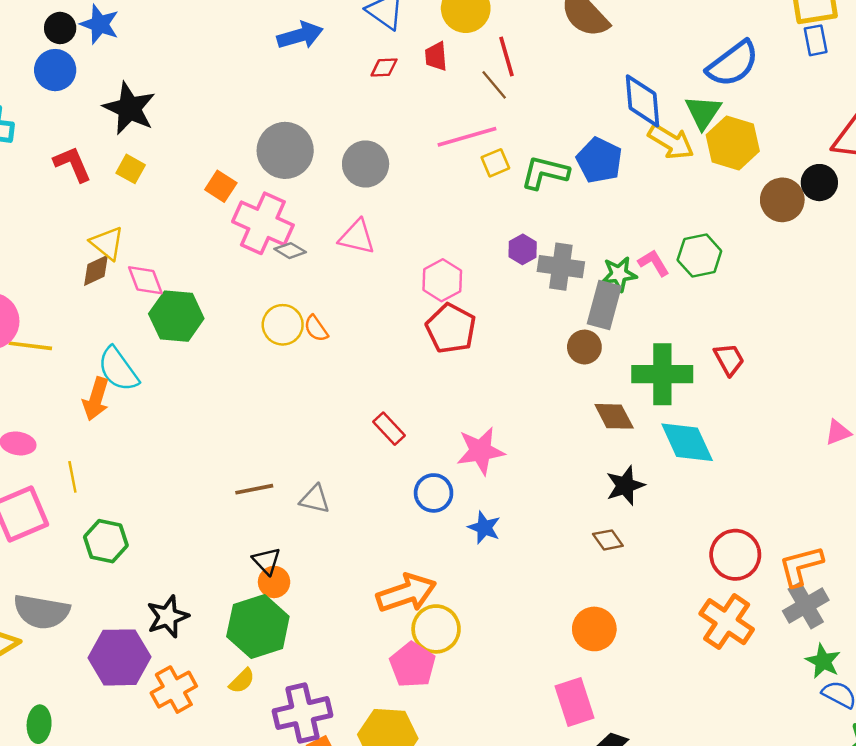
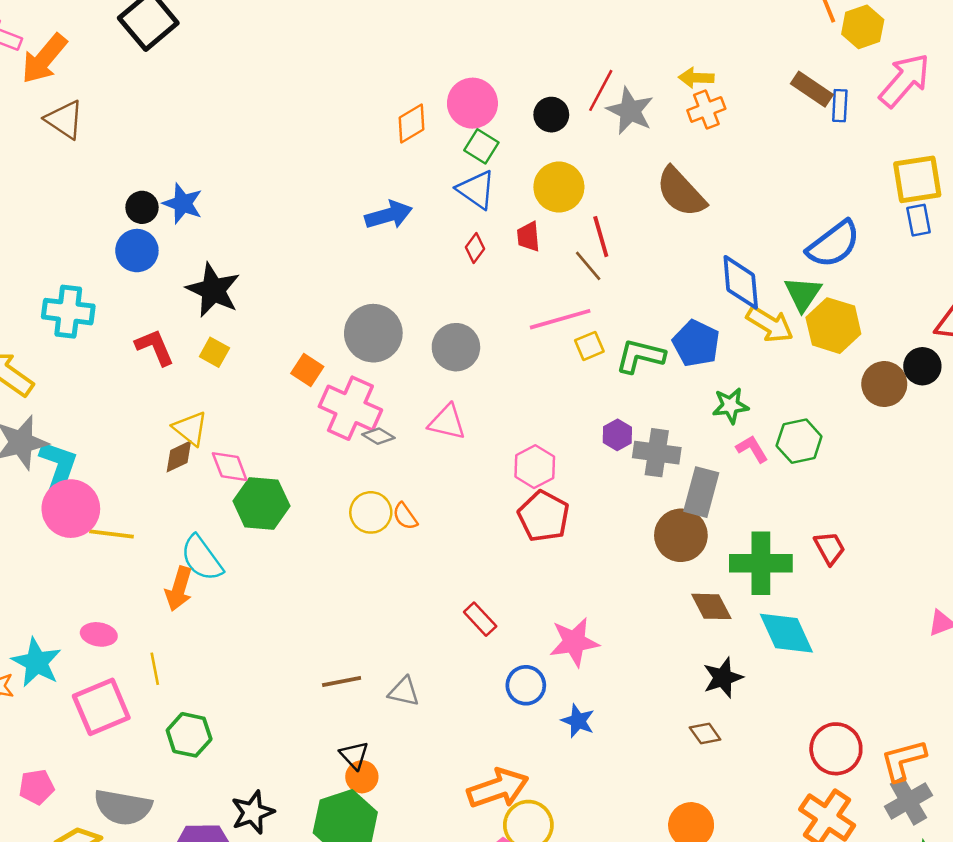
red diamond: (384, 68) -> (475, 248), turned -52
green star: (619, 274) -> (730, 406), moved
brown circle: (584, 347) -> (681, 535), size x1.5

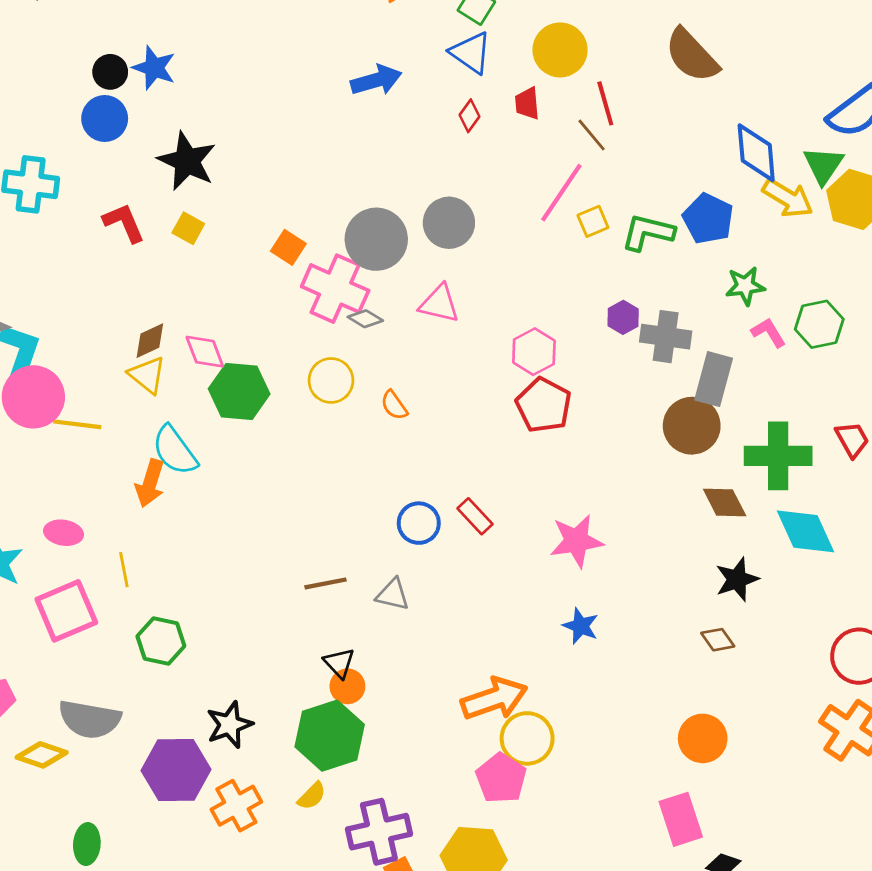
pink line: (560, 319) -> (561, 193), turned -40
gray circle: (373, 333) -> (376, 239), moved
yellow triangle: (190, 429) -> (147, 375), moved
yellow circle: (371, 512) -> (331, 380), moved
blue circle: (526, 685) -> (419, 523), moved

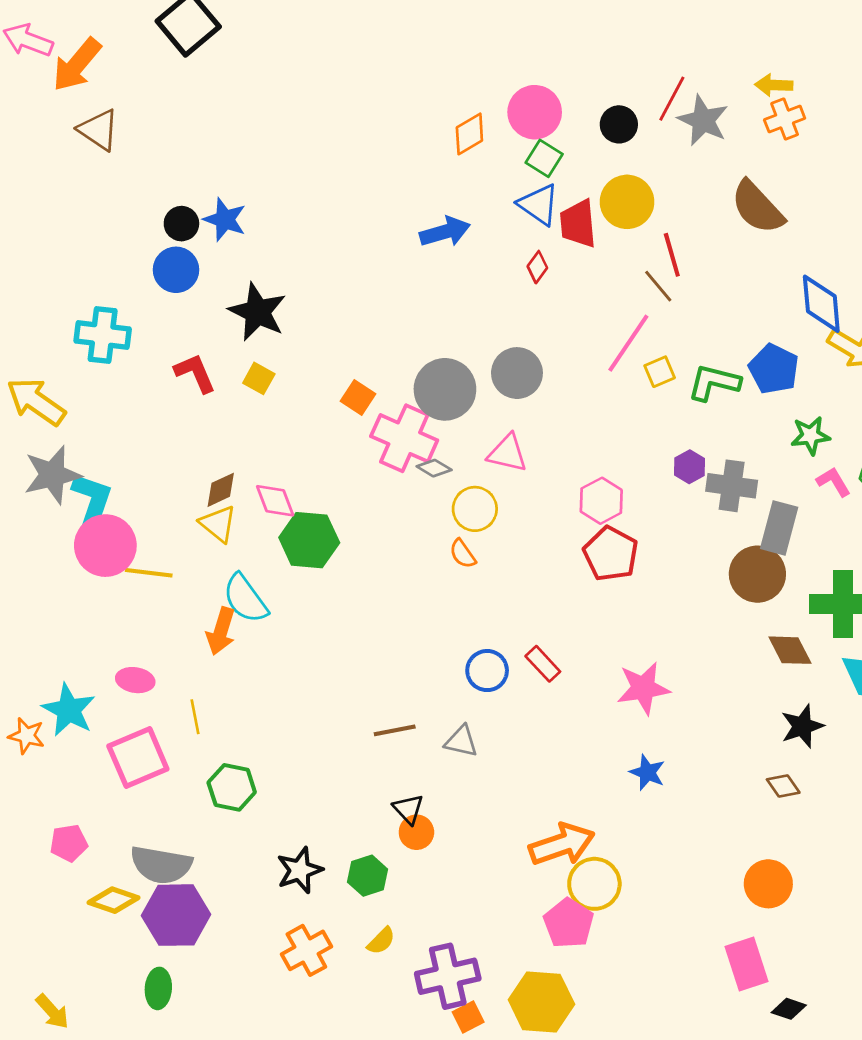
red trapezoid: (527, 103) -> (578, 224), moved, size x1.5
yellow circle: (331, 380) -> (475, 509), moved
green hexagon: (330, 736) -> (368, 876), moved, size x0.6
purple hexagon: (176, 770) -> (176, 915), moved

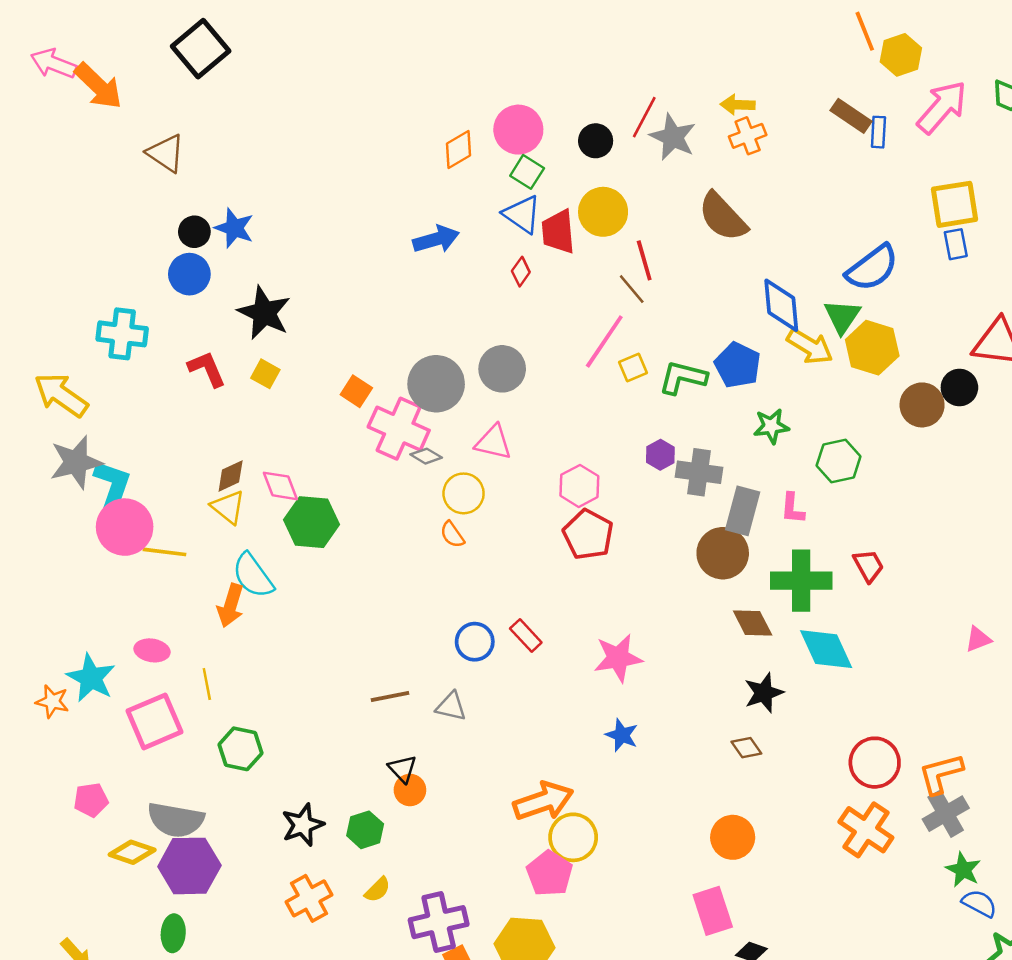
orange arrow: (77, 65) -> (98, 86), turned -86
brown triangle: (99, 130) -> (166, 153), moved
pink L-shape: (834, 482) -> (792, 508), moved, turned -144

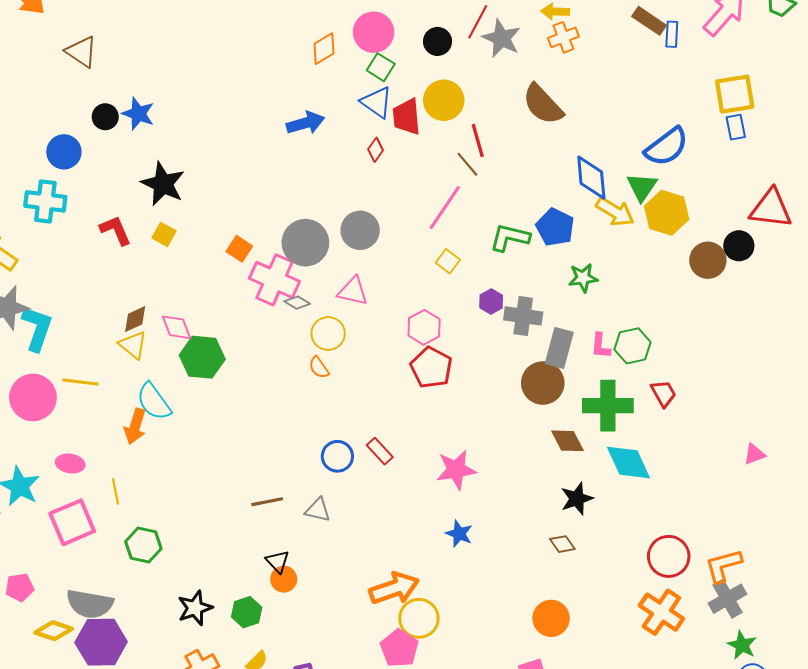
blue circle: (189, 274) -> (64, 152), moved
yellow square: (633, 368) -> (448, 261), moved, turned -30
green hexagon: (839, 461) -> (633, 346), moved
pink circle: (125, 527) -> (33, 397), moved

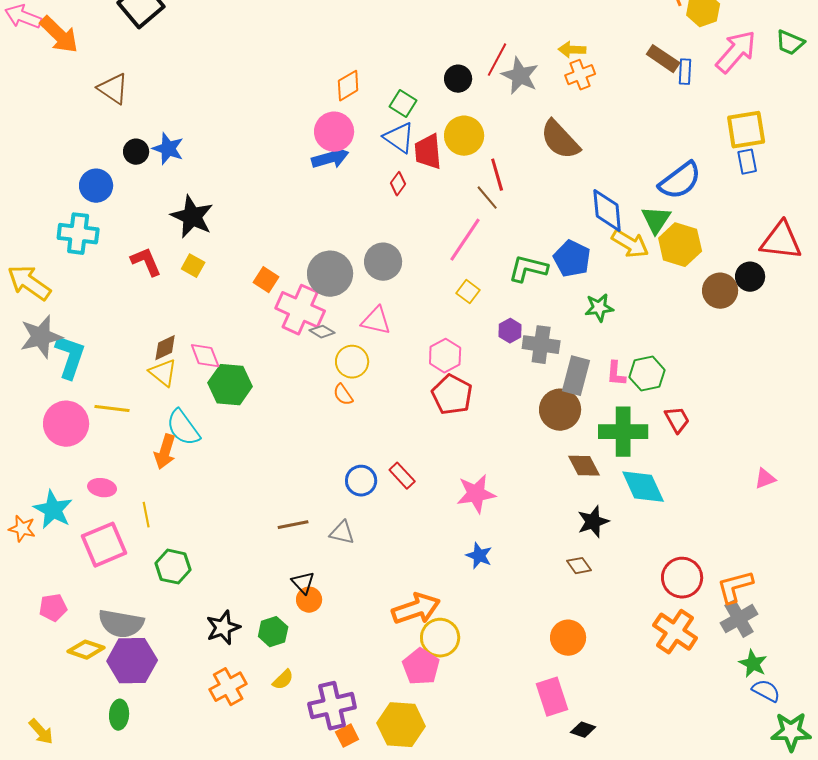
pink circle: (374, 32) -> (334, 132), moved

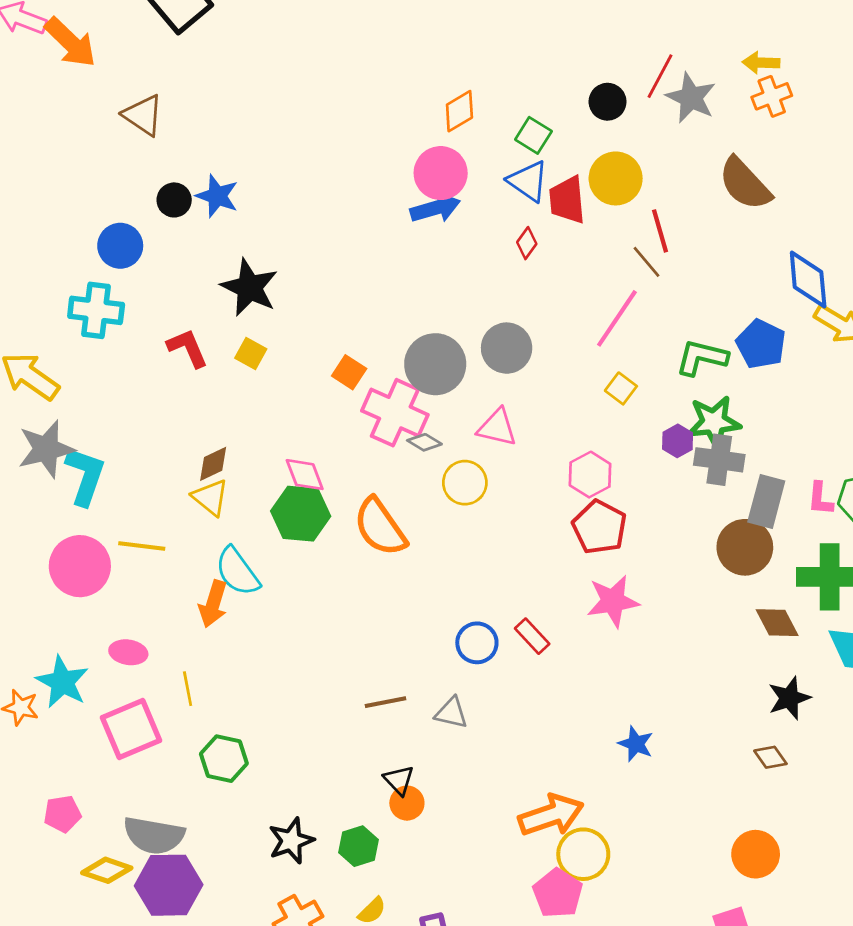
green star: (599, 308) -> (714, 422), moved, size x1.4
pink diamond: (205, 356) -> (305, 475), moved
orange semicircle: (343, 395) -> (380, 527), moved, size x2.0
pink star: (476, 494) -> (613, 601), moved

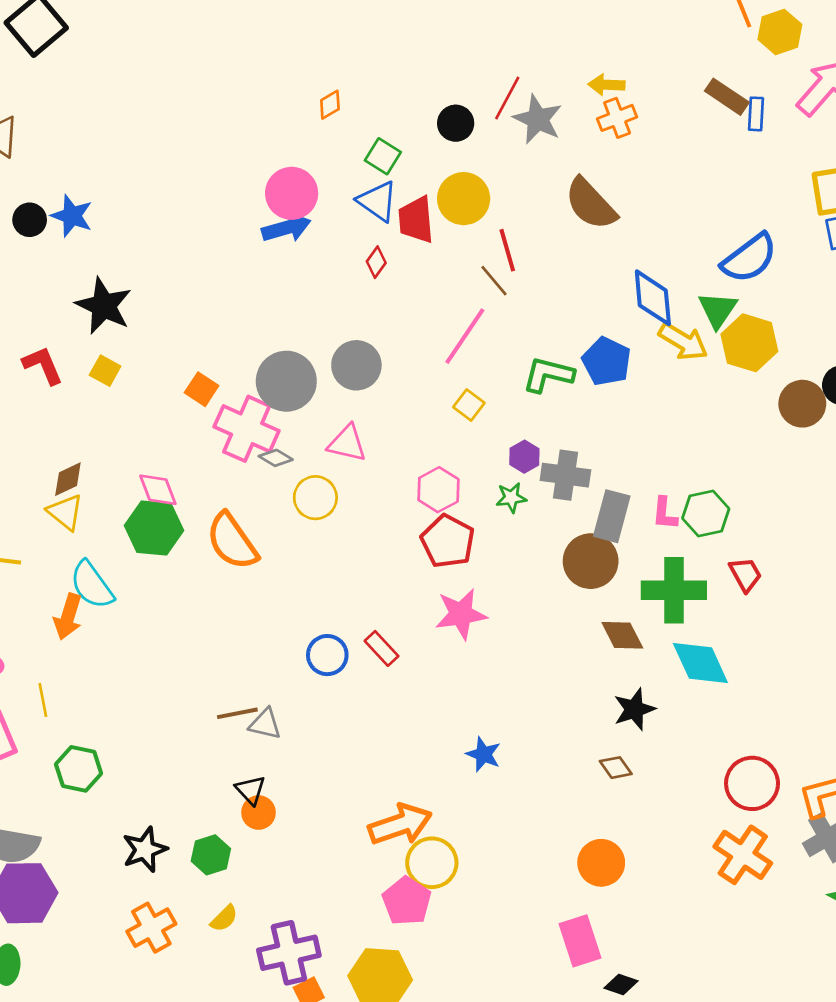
orange diamond: (459, 111) -> (330, 105), moved, size x0.7
green star: (714, 422) -> (511, 498), moved, size x0.6
gray triangle: (451, 713) -> (265, 724), moved

